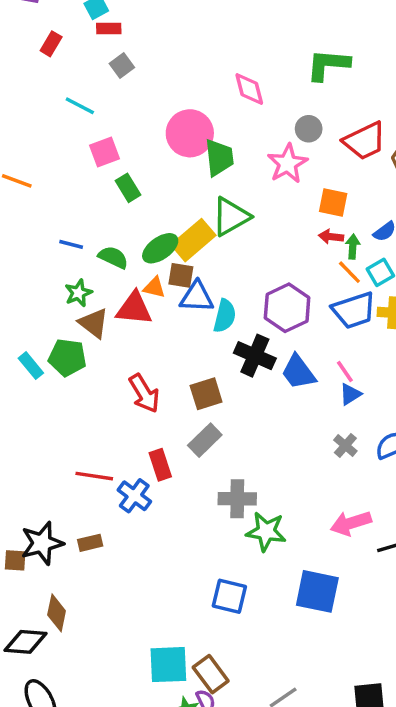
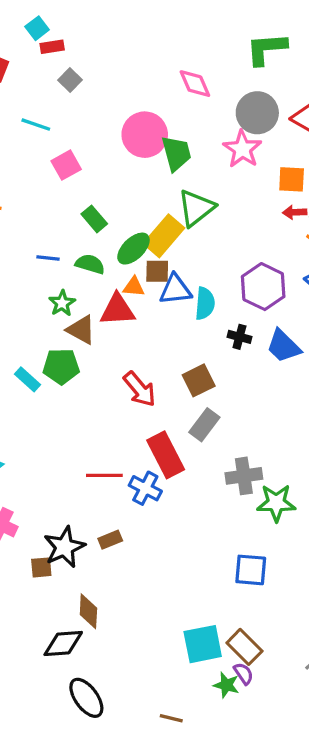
gray circle: (309, 129) -> (257, 113), size x1.6
green rectangle: (128, 188) -> (94, 219), moved
black cross: (255, 356) -> (239, 337), size x0.6
red rectangle: (160, 465) -> (166, 455), size x1.5

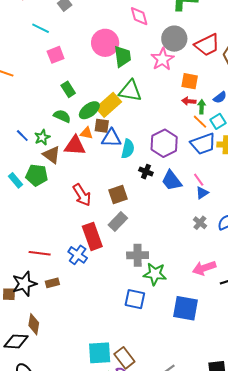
green triangle: (196, 208) -> (130, 91), turned 40
blue line: (48, 258) -> (22, 136), moved, turned 32
red line: (104, 475) -> (40, 253), moved
blue square: (251, 570) -> (135, 299), moved

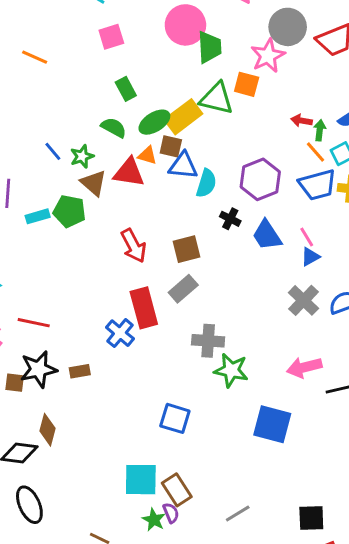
orange square: (190, 81) -> (247, 84), moved
cyan rectangle: (15, 180) -> (38, 216), turned -70
gray cross: (200, 223) -> (303, 300), size x1.5
red line: (40, 253) -> (34, 323), moved
blue square: (135, 299) -> (175, 418), moved

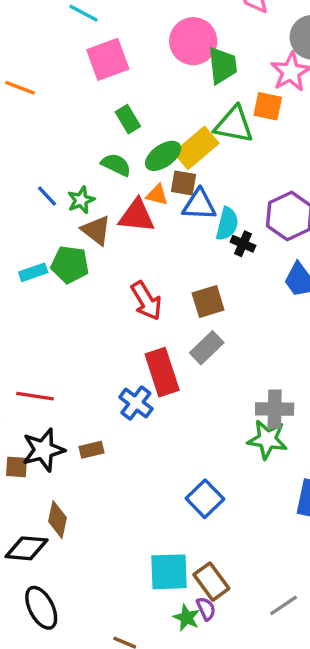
pink square: (111, 37) -> (108, 59), size x1.4
black cross: (230, 219) -> (243, 244), moved
gray cross: (208, 341) -> (275, 409), moved
blue square: (175, 418) -> (205, 499), turned 32

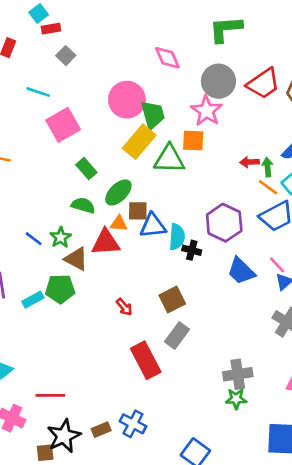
yellow rectangle: (196, 148) -> (139, 142), moved
red arrow: (146, 301) -> (124, 307), size x0.6
blue cross: (136, 403) -> (133, 424), moved
green star: (267, 439) -> (236, 399), size x0.7

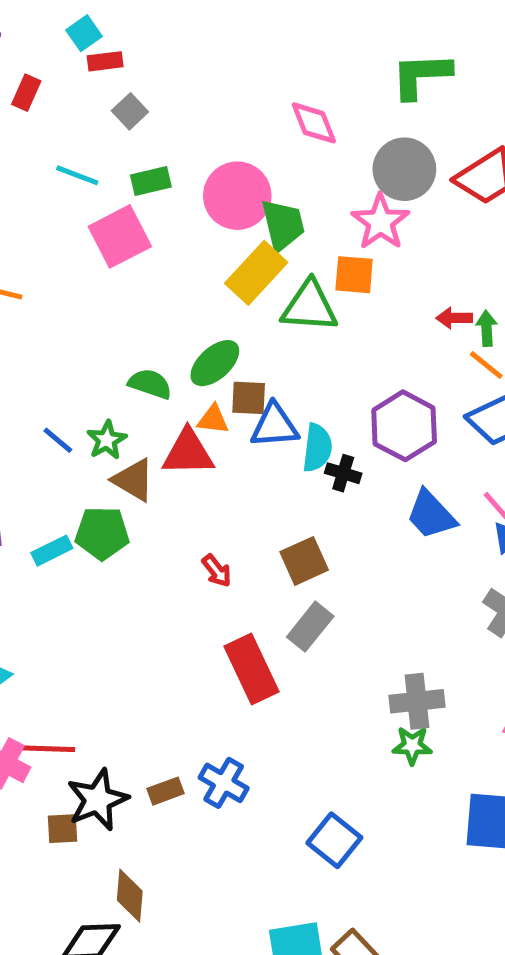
green rectangle: (86, 169) -> (151, 181), moved, turned -65
red line: (50, 395) -> (48, 749), moved

